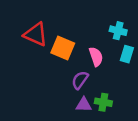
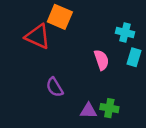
orange square: (63, 48) -> (60, 17), moved
purple semicircle: (80, 80) -> (55, 87), moved, turned -66

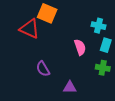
green cross: (109, 108) -> (103, 68), moved

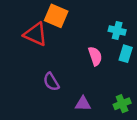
green cross: (103, 68) -> (122, 104), moved, turned -32

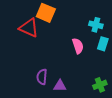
purple semicircle: (51, 82) -> (42, 77), moved, turned 35
purple triangle: (83, 104) -> (60, 86), moved

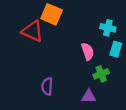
green cross: (100, 85) -> (101, 74), moved
purple triangle: (60, 86) -> (89, 96), moved

